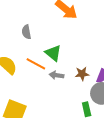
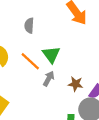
gray arrow: (56, 75) -> (49, 79), turned 96

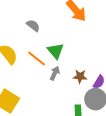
gray semicircle: (29, 26) -> (33, 26), turned 128

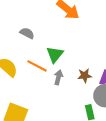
green triangle: (56, 51) -> (55, 54), turned 30

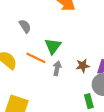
gray semicircle: (27, 33) -> (25, 26), turned 32

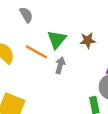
brown star: (83, 66) -> (88, 40), moved

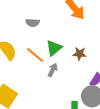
gray semicircle: (26, 15) -> (33, 23), turned 112

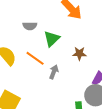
green triangle: (54, 48) -> (52, 39), moved

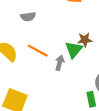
green triangle: (52, 39) -> (74, 50), moved

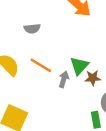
brown star: (85, 40) -> (93, 78), moved

